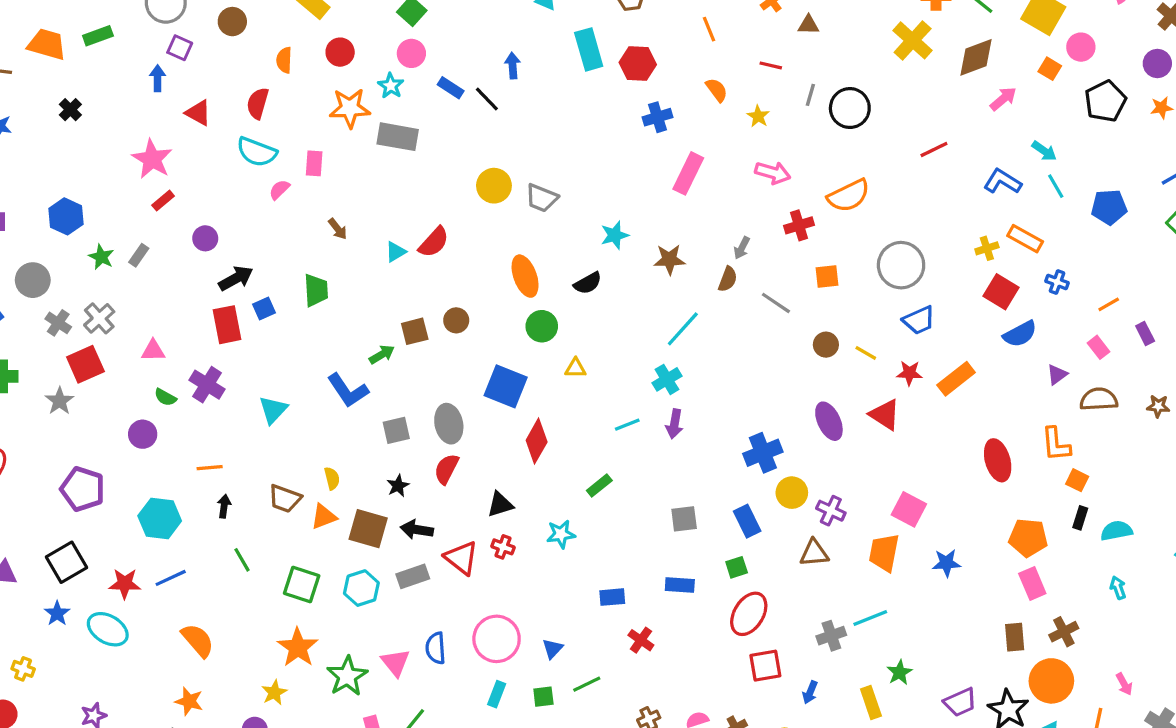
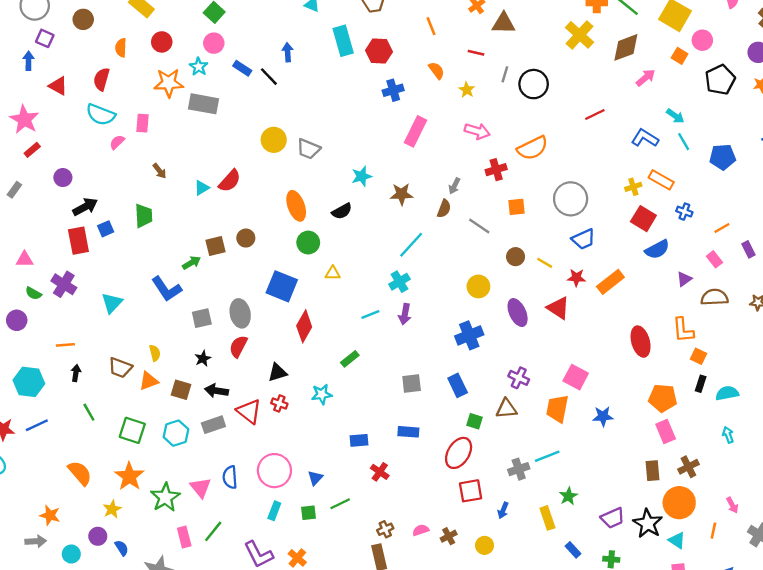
brown triangle: (808, 25) -> (504, 23), size x1.5
yellow circle: (792, 493) -> (478, 286), moved
brown square: (368, 529) -> (181, 390), size x0.7
green square: (737, 567) -> (474, 421), moved, turned 35
orange semicircle: (198, 640) -> (80, 473), moved

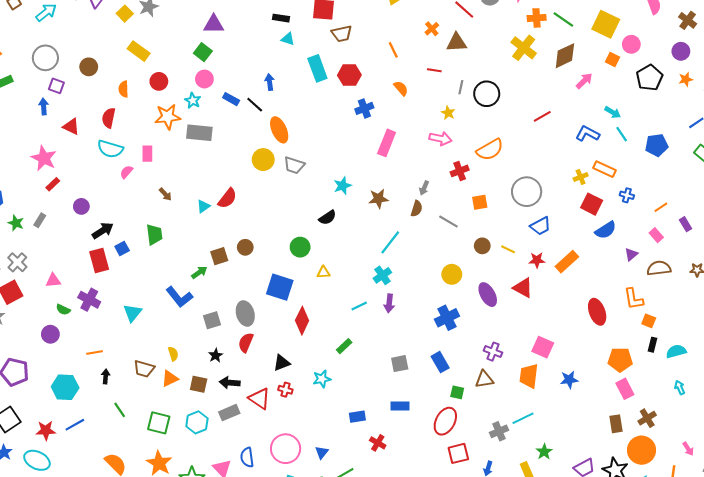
yellow star: (467, 90) -> (448, 113), moved
orange ellipse: (296, 206) -> (279, 130), moved

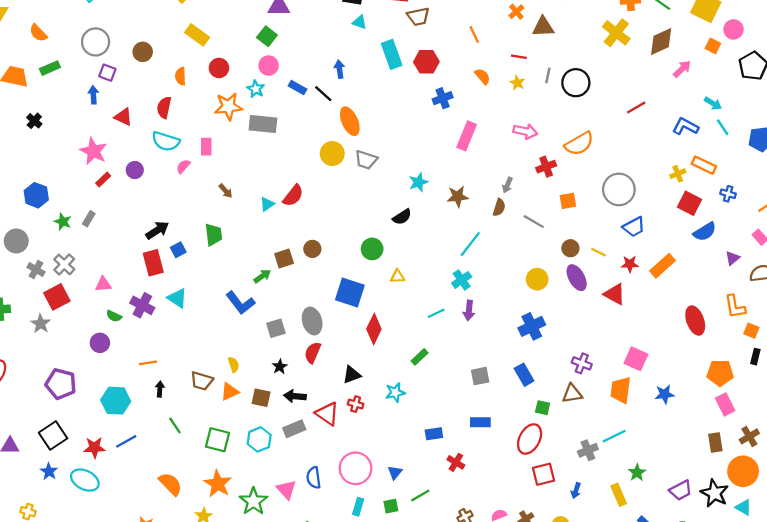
yellow star: (448, 113) -> (517, 83), moved
purple circle: (81, 206) -> (135, 170), moved
purple ellipse: (488, 295) -> (577, 278), moved
cyan triangle: (132, 313) -> (177, 298), moved, turned -36

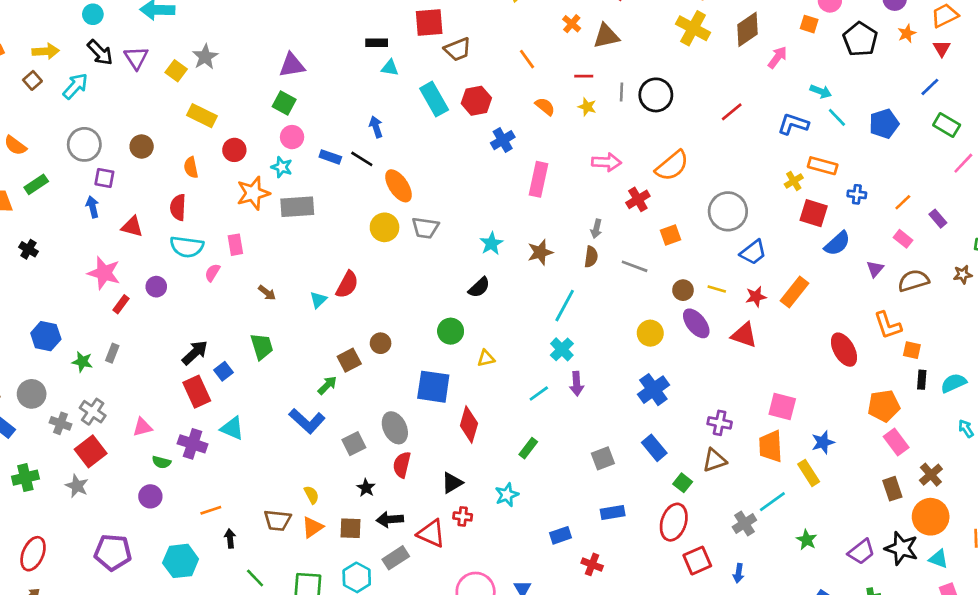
green square: (543, 408) -> (683, 483), turned 35
yellow rectangle: (619, 495) -> (809, 473), moved

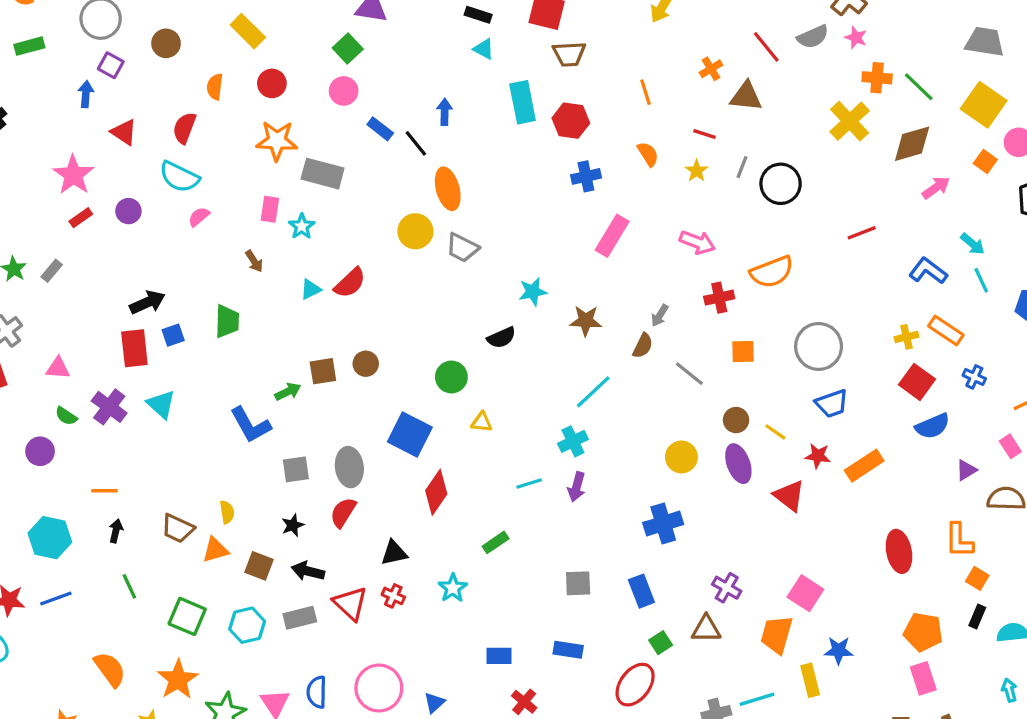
cyan star: (282, 167) -> (302, 226), moved
pink rectangle: (235, 245) -> (270, 209), moved
cyan star: (507, 495) -> (453, 588), turned -30

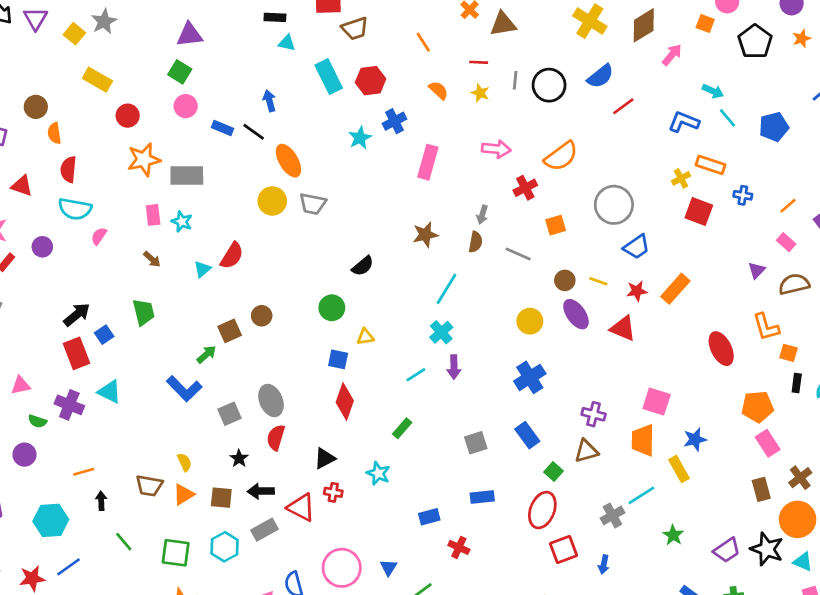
orange semicircle: (215, 87) -> (54, 133), moved
cyan star: (533, 292) -> (360, 138), moved
blue semicircle: (932, 426) -> (600, 76), moved
blue square: (410, 434) -> (338, 359), moved, size x0.6

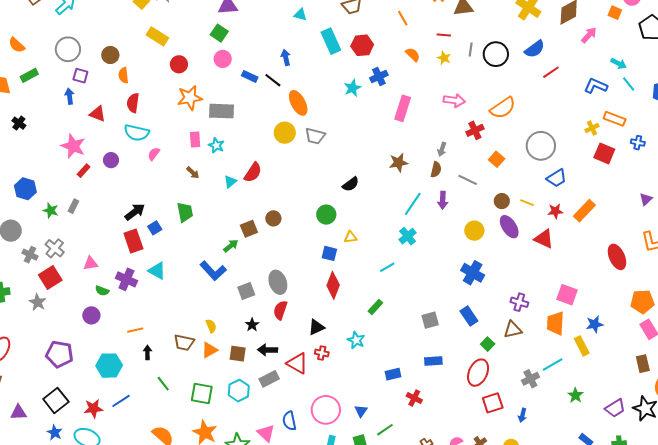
orange square: (556, 225) -> (497, 159), turned -35
purple arrow: (454, 367) -> (443, 200), moved
blue cross: (530, 377) -> (473, 273), turned -30

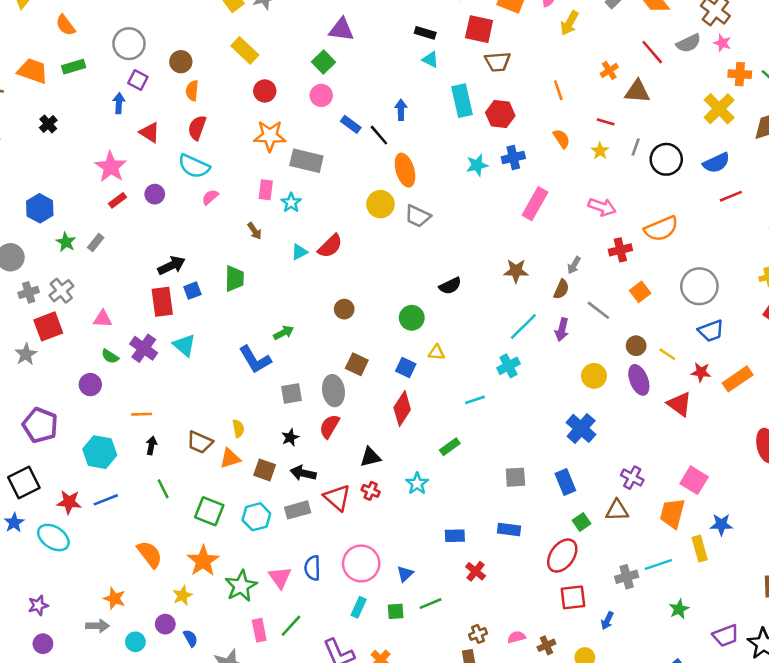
brown square: (249, 229) -> (357, 364), moved, turned 36
gray cross: (30, 255) -> (29, 292), turned 35

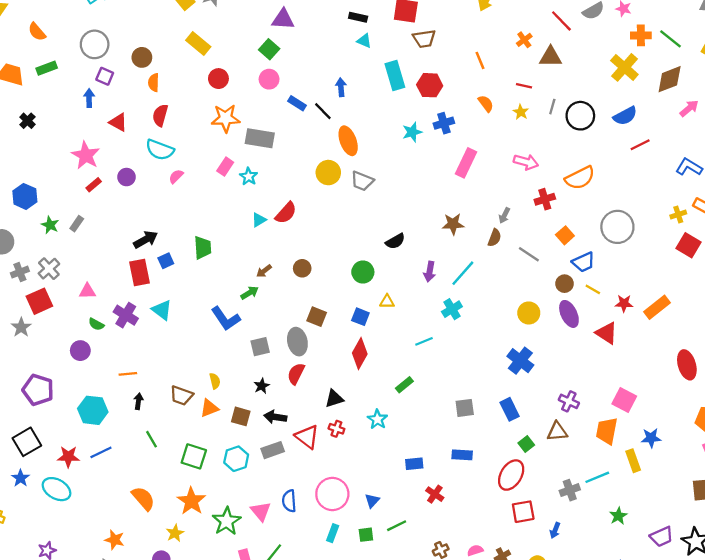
pink rectangle: (266, 190) -> (225, 167), turned 30
brown arrow: (254, 231) -> (264, 271), moved, turned 91
purple arrow: (562, 330) -> (430, 272), moved
blue trapezoid: (711, 331) -> (584, 262), moved

